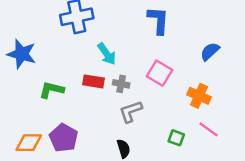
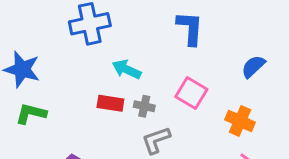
cyan arrow: (107, 54) -> (127, 69), turned 150
green L-shape: (52, 90) -> (31, 114), moved

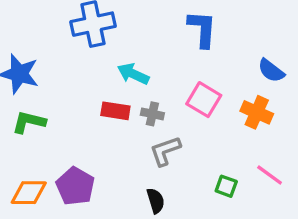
blue semicircle: (253, 66) -> (271, 71), turned -100
orange cross: (240, 121) -> (257, 112), moved

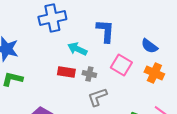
blue L-shape: (202, 29) -> (105, 31), moved
blue semicircle: (271, 71) -> (149, 46), moved

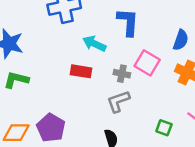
blue semicircle: (149, 46) -> (181, 40), turned -108
gray cross: (89, 74) -> (122, 74), moved

